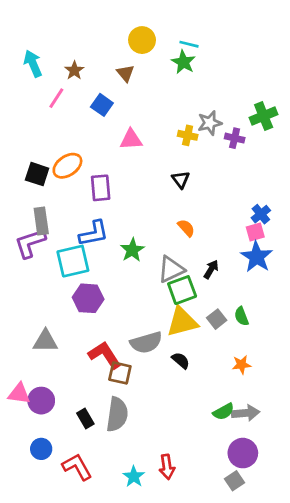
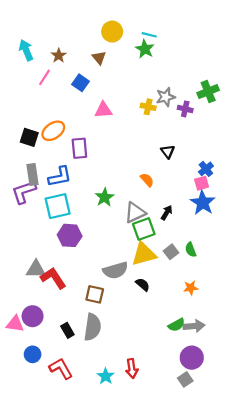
black triangle: (181, 180) -> (168, 152), moved
blue L-shape: (94, 233) -> (60, 177), moved
red L-shape: (105, 355) -> (53, 278), moved
pink triangle: (19, 394) -> (15, 324), moved

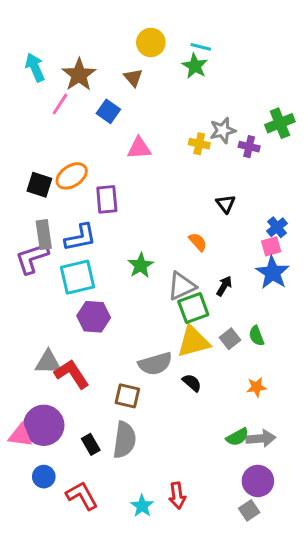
brown star: (59, 56) -> (79, 75), size x1.6
purple circle: (33, 316) -> (44, 425), size x1.4

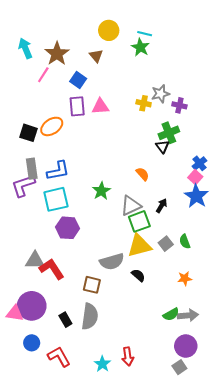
green cross: (280, 123) -> (169, 133), moved
purple rectangle: (107, 199) -> (77, 106), moved
pink square: (271, 246) -> (195, 177), turned -32

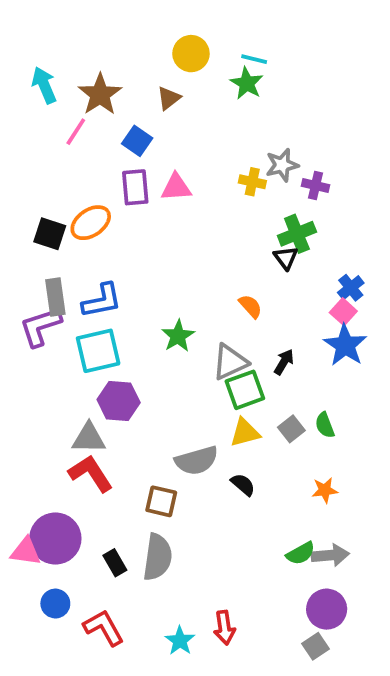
brown triangle: (96, 56) -> (169, 98), turned 32
yellow triangle: (139, 246) -> (245, 433), size x0.7
gray triangle: (35, 261) -> (89, 438), moved

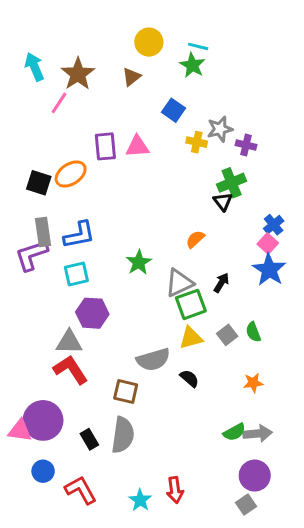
blue square: (137, 141) -> (174, 110), moved
orange semicircle: (250, 306) -> (195, 239), turned -90
cyan square: (98, 351) -> (76, 274), size x0.7

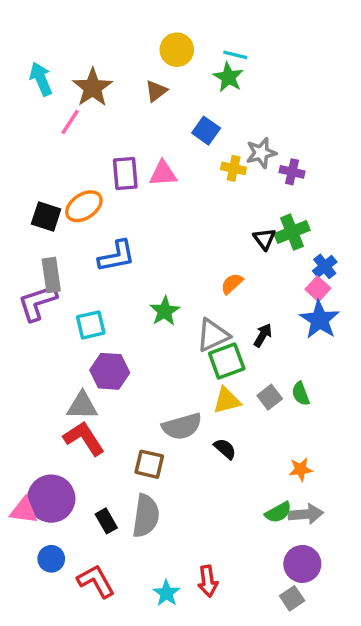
green cross: (232, 183) -> (292, 232), moved
blue L-shape: (79, 235) -> (117, 256), moved
orange star: (253, 383) -> (301, 469), moved

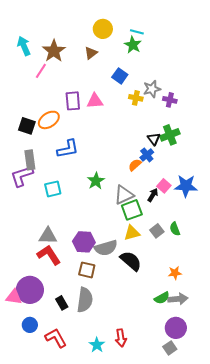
blue cross: (325, 266) -> (147, 155), moved
pink square: (318, 289) -> (164, 186), moved
blue star: (320, 320) -> (186, 186), turned -30
purple hexagon: (110, 371) -> (84, 242), moved
black semicircle: (225, 449) -> (131, 261), size x1.6

